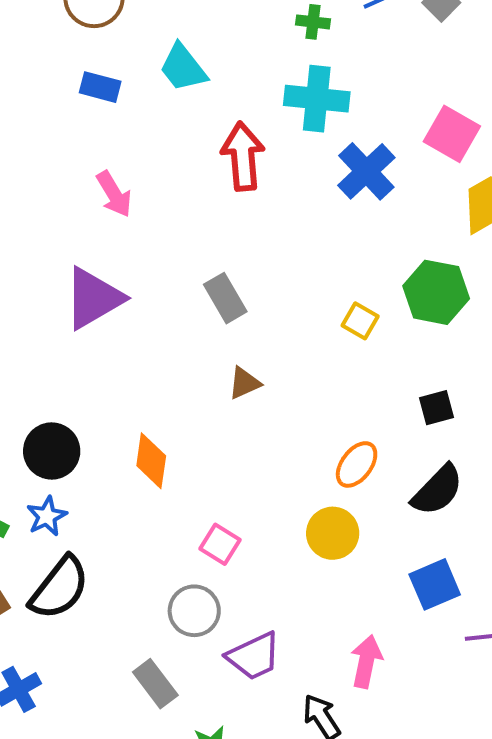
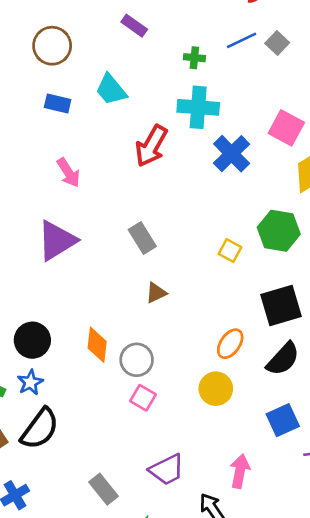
red arrow: (243, 156) -> (151, 146), turned -144
black square: (437, 408) -> (281, 306), size x1.8
gray circle: (194, 611) -> (137, 360), moved

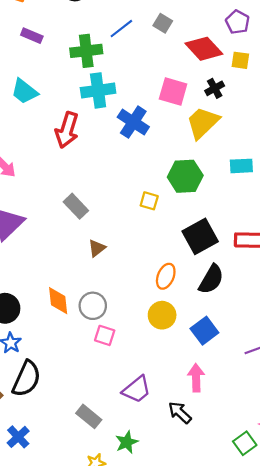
gray square: (277, 43) -> (163, 23), moved
green cross: (194, 58) -> (86, 51), size x1.8
blue square: (283, 420) -> (204, 331), moved

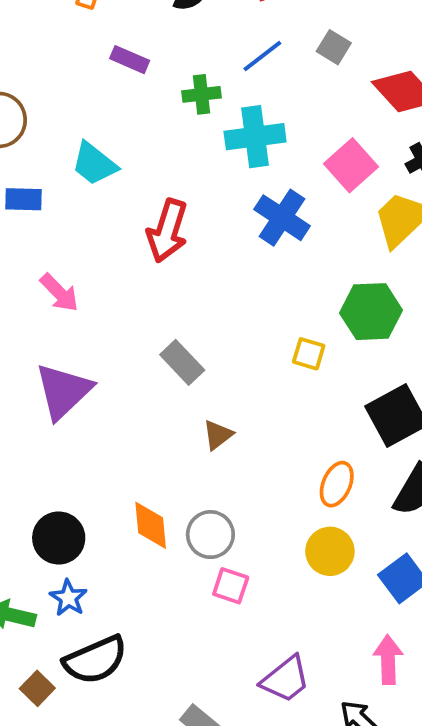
purple rectangle: (32, 36) -> (130, 60), moved
green cross: (86, 51) -> (202, 94), size x0.7
cyan cross: (98, 90) -> (255, 137), moved
pink square: (173, 92) -> (351, 165), turned 32
black semicircle: (27, 379) -> (95, 660), turned 42

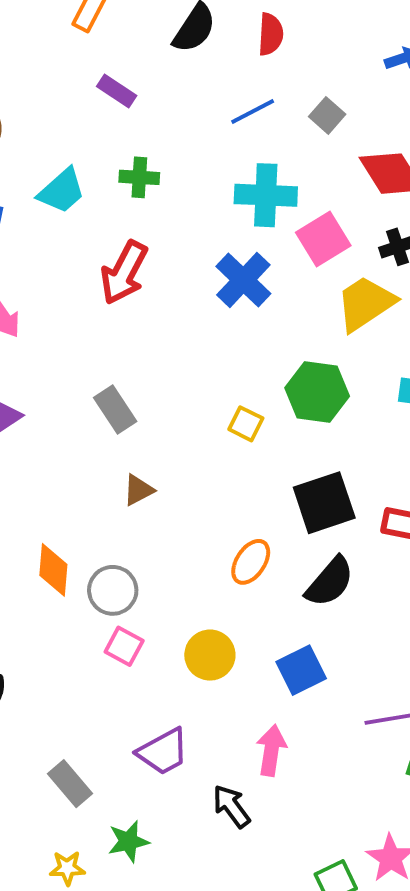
green cross: (202, 94) -> (139, 177), moved
cyan cross: (255, 137) -> (266, 195), moved
cyan trapezoid: (94, 164) -> (62, 191), turned -90
yellow circle: (330, 551) -> (210, 655), moved

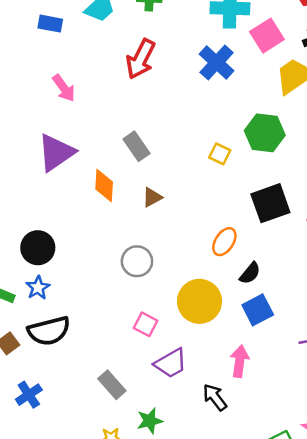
orange diamond: (53, 570) -> (104, 186), moved
black semicircle: (330, 582) -> (250, 273), moved, size x0.7
pink square: (124, 646) -> (146, 324), moved
yellow circle: (210, 655) -> (199, 301), size x1.4

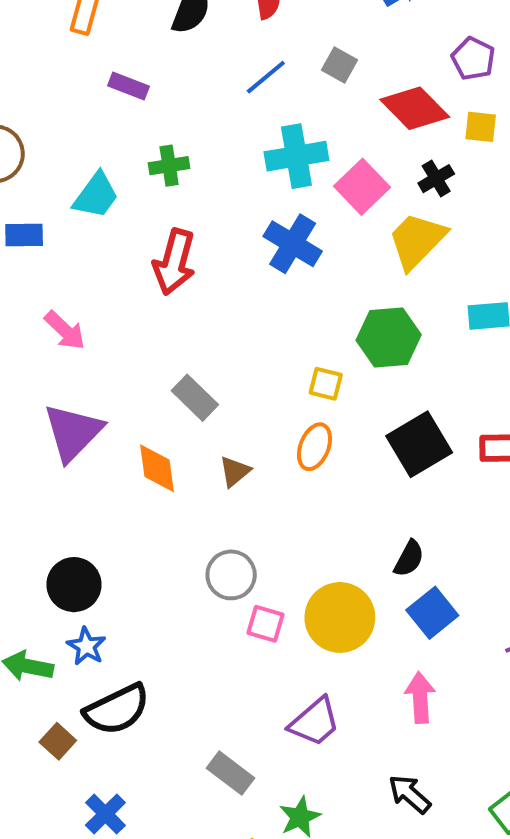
orange ellipse: (224, 242) -> (314, 447), moved
pink square: (146, 324) -> (265, 624), moved
black arrow: (215, 397) -> (410, 794), moved

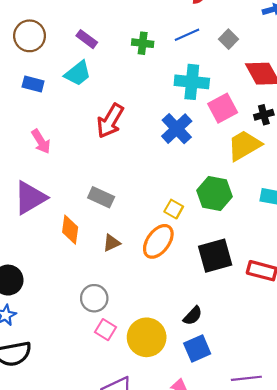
purple rectangle: (128, 86) -> (87, 39), moved
green cross: (169, 166) -> (143, 43), moved
gray rectangle: (195, 398) -> (101, 197), turned -35
orange ellipse: (314, 447) -> (158, 241), size x1.4

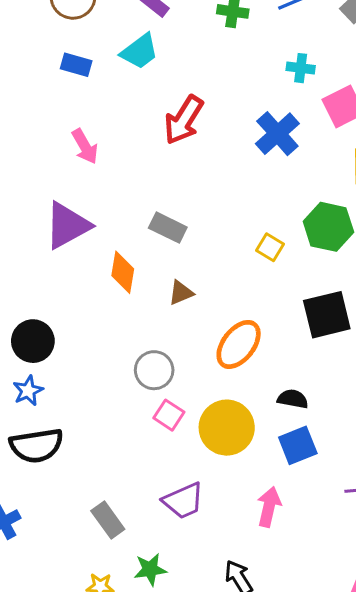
cyan cross: (192, 82) -> (301, 68), size x0.6
orange ellipse: (158, 241) -> (239, 344), moved
black semicircle: (193, 316) -> (293, 399), turned -125

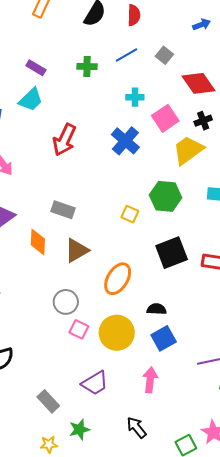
brown triangle: (181, 293) -> (77, 250), size x1.5

